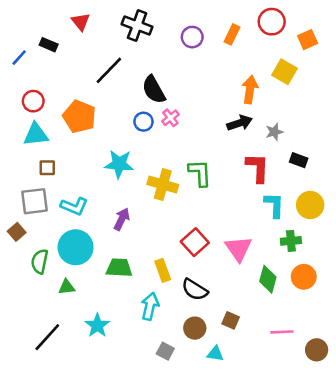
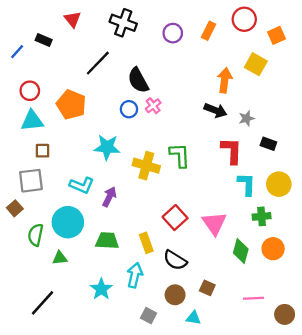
black arrow: (240, 123) -> (215, 110), turned 40
cyan L-shape: (74, 206) -> (82, 185), moved
cyan star: (97, 325) -> (101, 289), moved

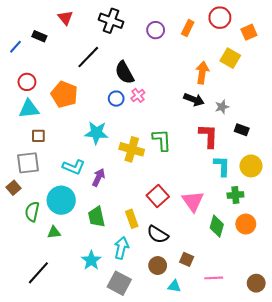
green trapezoid: (107, 241) -> (96, 217), turned -105
pink line: (253, 298) -> (214, 278), moved
gray square: (149, 316) -> (119, 283), moved, size x1.6

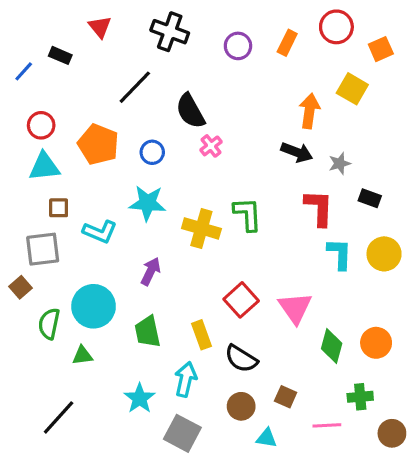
blue circle: (116, 99) -> (152, 152), moved
cyan L-shape: (74, 167) -> (100, 232), moved
green cross: (235, 195) -> (360, 397), moved

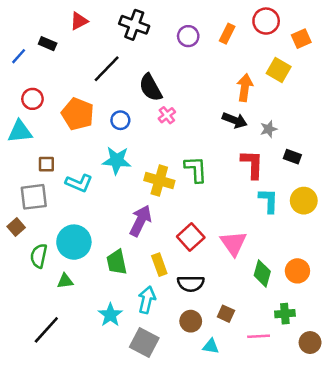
red triangle: (100, 27) -> (79, 21), turned 42
cyan triangle: (44, 167) -> (20, 132), moved
purple arrow: (151, 271) -> (140, 221), moved, size x1.4
black semicircle: (241, 359) -> (191, 283), turned -32

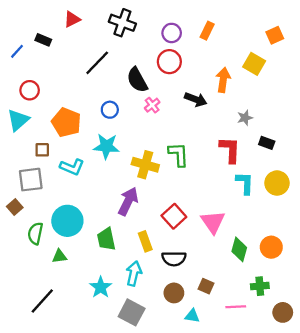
red circle: (266, 21) -> (169, 62), moved
orange pentagon: (78, 114) -> (66, 122), moved
black arrow: (235, 120) -> (196, 99), moved
cyan triangle: (20, 132) -> (18, 120), turned -35

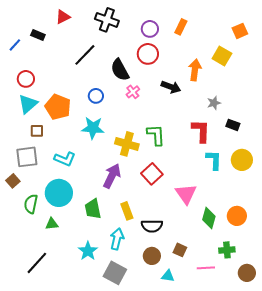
cyan triangle: (18, 120) -> (28, 104), moved
cyan L-shape: (72, 167) -> (65, 159), moved
red square: (174, 216) -> (152, 174), moved

